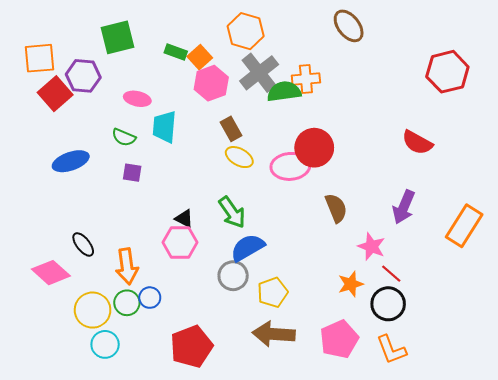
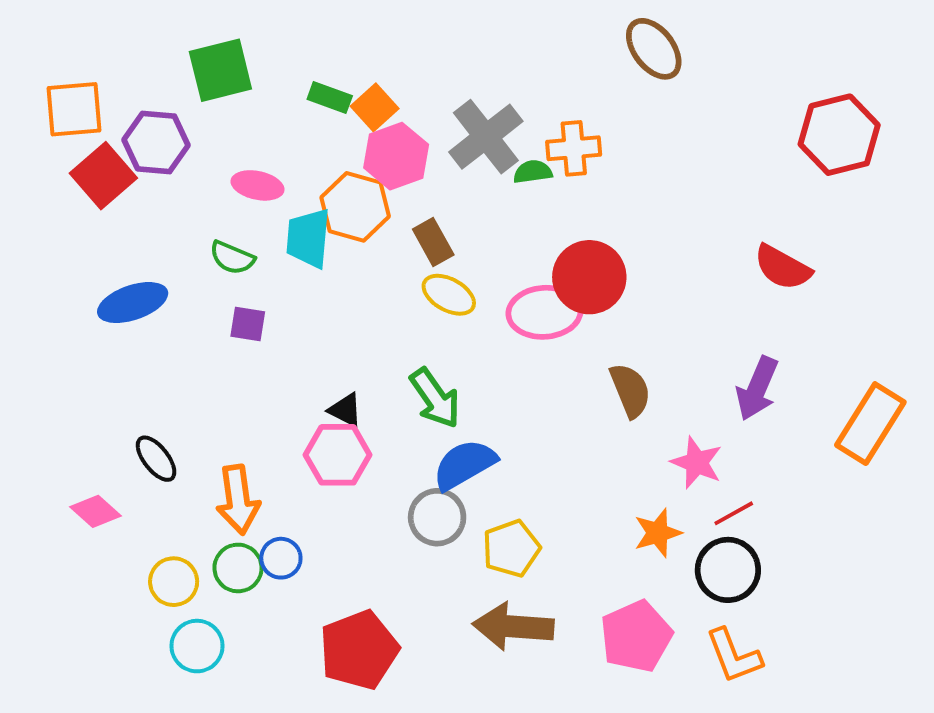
orange hexagon: (246, 31) -> (355, 207), moved
green semicircle: (284, 91) -> (533, 172), size x0.6
pink diamond: (51, 273) -> (96, 511), size x0.7
red line: (391, 274) -> (734, 513), turned -70
yellow circle: (93, 310) -> (174, 582), size x0.7

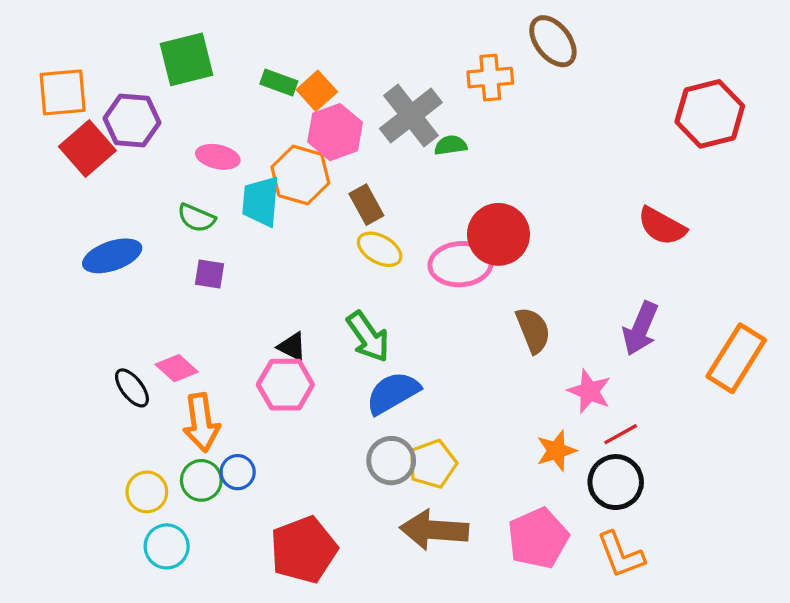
orange cross: (574, 148) -> (490, 78), moved
pink diamond: (96, 511) -> (177, 368), moved
gray circle: (437, 517) -> (391, 461), moved

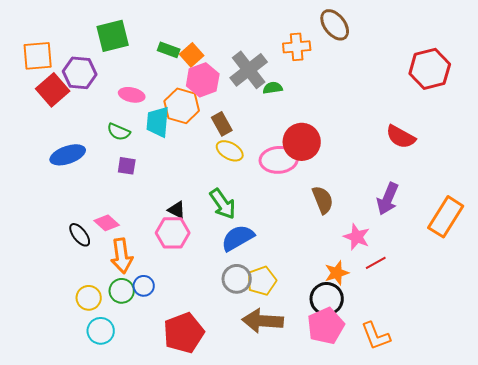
black circle: (616, 482) -> (327, 299), moved

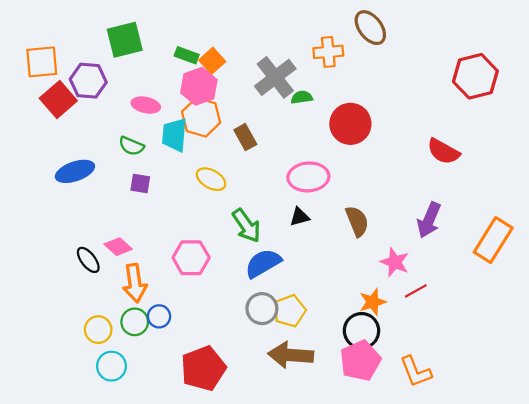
pink hexagon: (203, 80) -> (199, 86), moved
red circle: (302, 142) -> (350, 124), moved
yellow ellipse: (230, 151) -> (211, 179), moved
black triangle: (177, 210) -> (300, 217), moved, turned -42

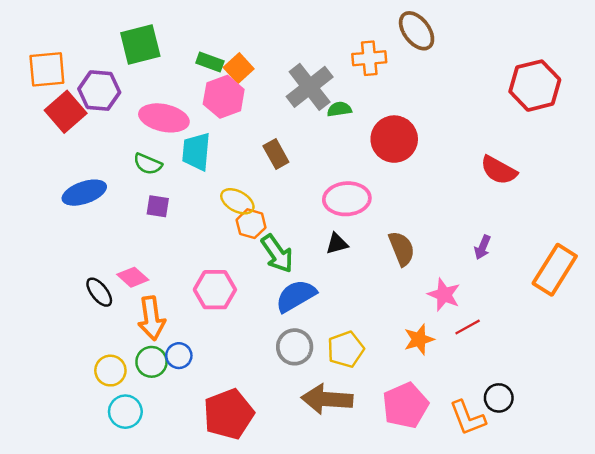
pink ellipse: (146, 105) -> (164, 118), size x1.5
orange hexagon: (201, 117) -> (251, 224), moved, size x0.7
purple arrow: (429, 220) -> (483, 247), size x0.6
yellow pentagon: (290, 311) -> (346, 349), moved
black circle: (361, 331) -> (499, 398), moved, size x0.7

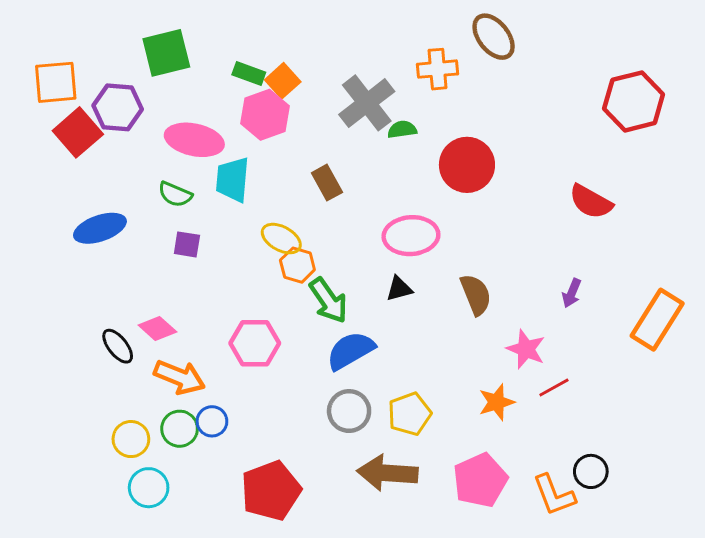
orange arrow: (151, 318) -> (180, 377), turned -60

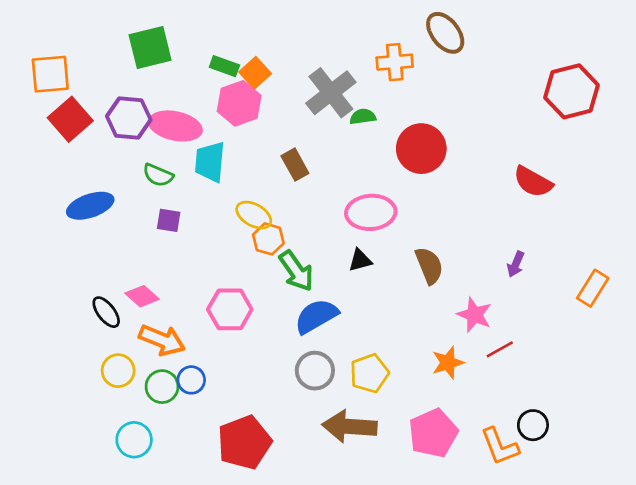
purple hexagon: (118, 107) -> (129, 118), moved
orange rectangle: (657, 320) -> (593, 288), size x0.7
yellow circle: (131, 439) -> (118, 371), moved

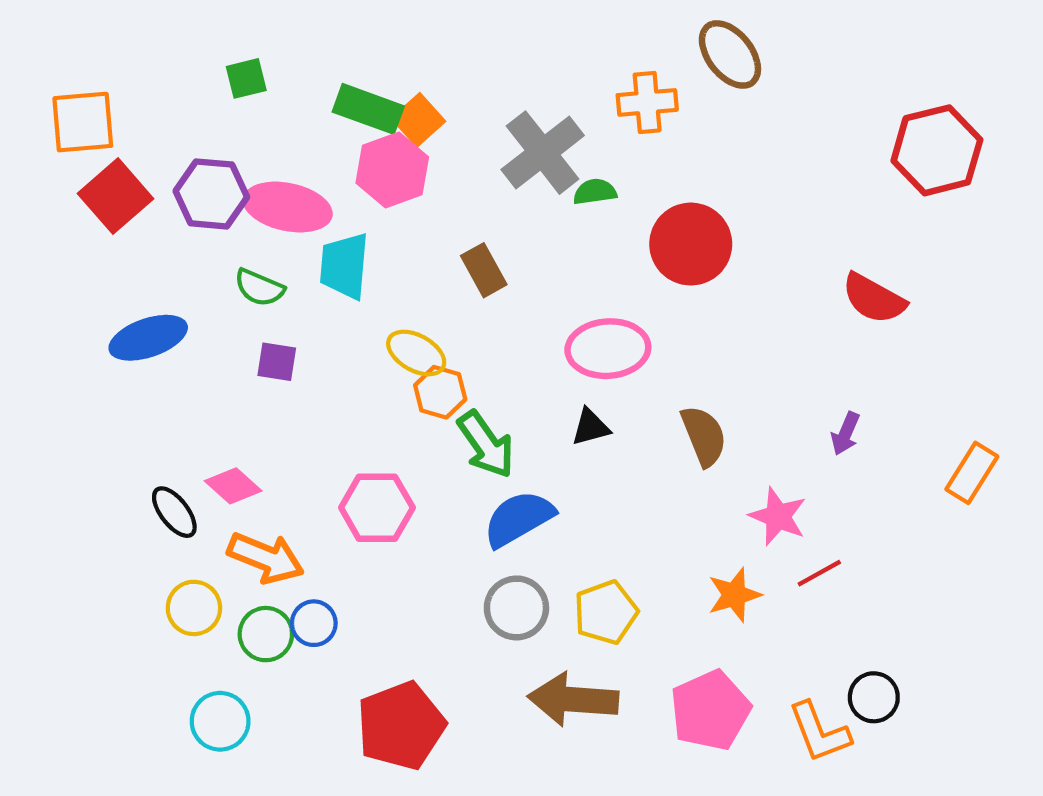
green square: (150, 47) -> (246, 78), size x0.6
green rectangle: (224, 66) -> (368, 109), size x1.4

